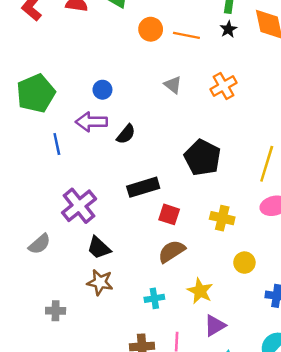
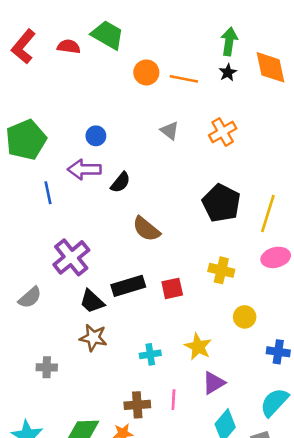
black pentagon: (202, 158) -> (221, 203), moved
black rectangle: (143, 187) -> (128, 286), moved
red square: (169, 214) -> (172, 288), moved, turned -30
brown semicircle: (172, 251) -> (146, 229), moved, turned -108

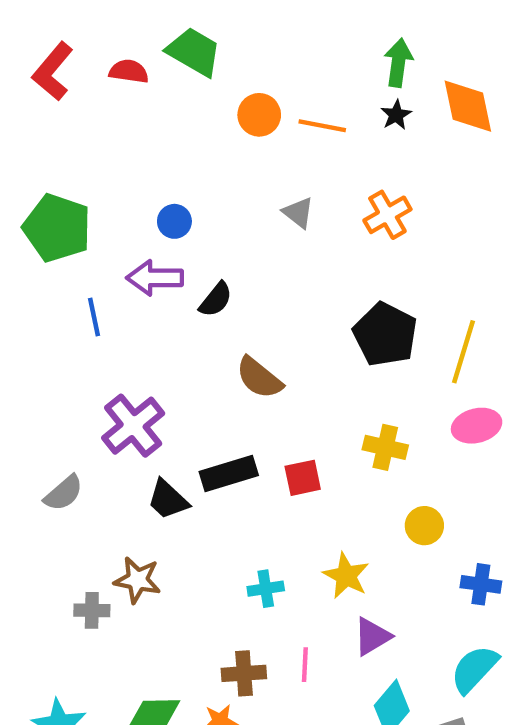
green pentagon: (26, 140) -> (57, 228), turned -30
brown star: (93, 338) -> (137, 580), moved

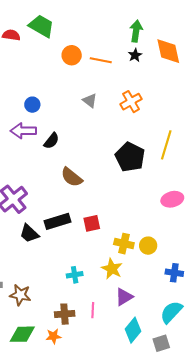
yellow line: (464, 352) -> (166, 145), moved
yellow cross: (385, 447) -> (124, 244), moved
brown star: (137, 580) -> (20, 295), moved

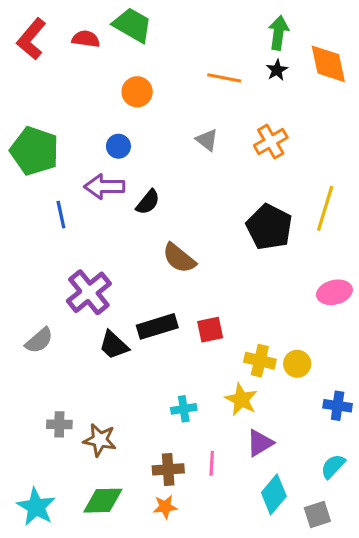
orange circle: (72, 55) -> (137, 92), moved
cyan semicircle: (171, 312) -> (333, 466), size x0.7
orange star: (53, 336) -> (165, 507), moved

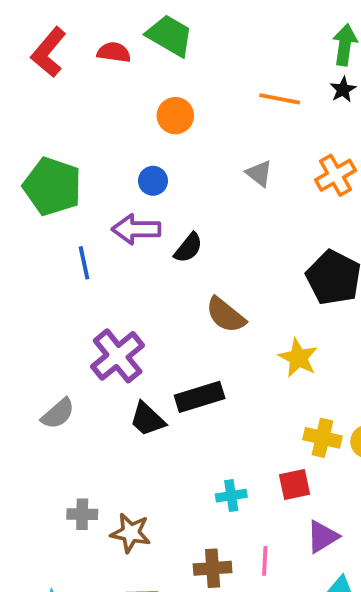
red square: (210, 330) -> (295, 484), moved
yellow star: (241, 400) -> (298, 358), moved

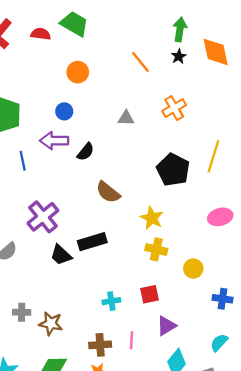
orange line: (280, 99) -> (141, 62), turned 40
gray triangle: (259, 173) -> (126, 118), moved, turned -36
yellow cross: (322, 438) -> (156, 249), moved

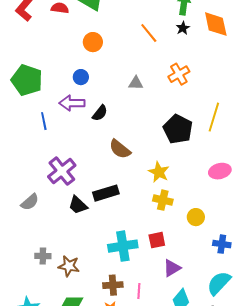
cyan cross: (111, 301) -> (123, 246), size x1.8
pink line: (132, 340) -> (139, 291), moved
cyan semicircle: (219, 343) -> (219, 283), size x1.5

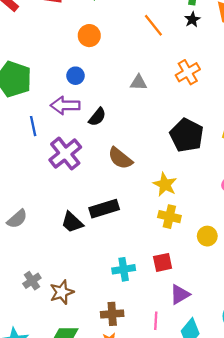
purple cross: (62, 171) -> (65, 154), moved
cyan cross: (123, 246) -> (124, 269), size x0.7
gray cross: (43, 256) -> (32, 281), turned -35
brown star: (69, 266) -> (62, 292), turned -30
pink line: (139, 291) -> (156, 321), moved

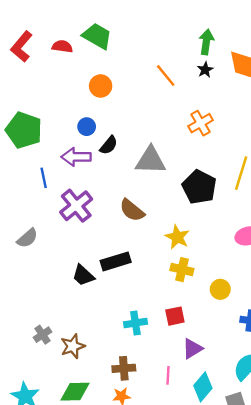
gray triangle: (139, 83) -> (151, 160), moved, size x1.8
black semicircle: (97, 117) -> (109, 145), moved
gray semicircle: (17, 219) -> (27, 238), moved

